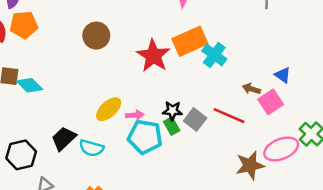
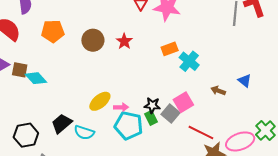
orange pentagon: (24, 25) -> (53, 31), moved
orange rectangle: (190, 41) -> (170, 49), size x0.6
red star: (153, 56) -> (124, 41), moved, size x0.6
pink square: (271, 102) -> (183, 102), moved
red line: (229, 116) -> (201, 132), moved

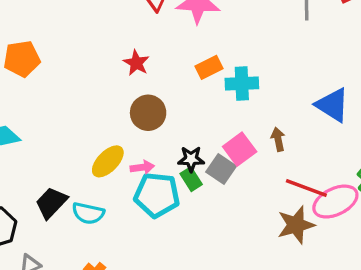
brown circle: (93, 40) -> (148, 113), moved
cyan cross: (189, 61) -> (242, 84), turned -36
blue triangle: (245, 81) -> (332, 105), size x1.6
brown arrow: (218, 91) -> (278, 139), moved, turned 64
red line: (201, 132) -> (306, 188), moved

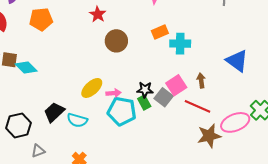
red star: (136, 63) -> (98, 14), moved
brown circle: (148, 113) -> (116, 41), moved
red line: (306, 188) -> (197, 106), moved

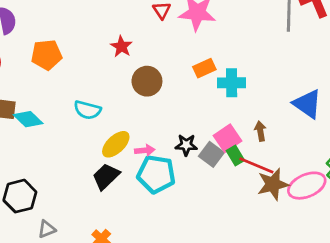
green rectangle: (144, 103) -> (235, 155), moved
black trapezoid: (54, 112) -> (106, 176), moved
cyan semicircle: (77, 120) -> (87, 110), moved
brown star: (209, 136) -> (273, 184), moved

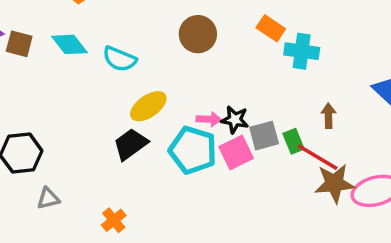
orange rectangle: (204, 68) -> (271, 28), turned 50
cyan diamond: (28, 119) -> (69, 44), moved
pink square: (228, 138) -> (236, 153), moved
pink arrow: (145, 150) -> (209, 119), moved
gray square: (211, 154) -> (264, 136), turned 30

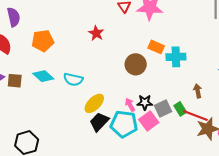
brown circle: (198, 34) -> (136, 64), moved
pink arrow: (209, 119) -> (130, 105), turned -112
black trapezoid: (130, 144) -> (99, 122), moved

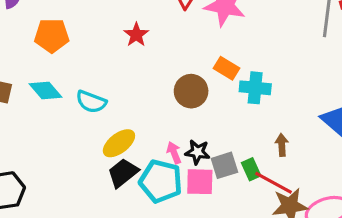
pink square: (149, 121) -> (200, 182), turned 30

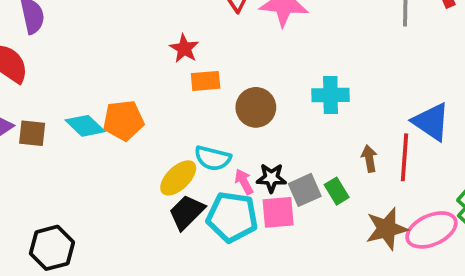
orange pentagon: (52, 36) -> (123, 120), moved
orange rectangle: (226, 68) -> (206, 81), moved, turned -30
cyan semicircle: (91, 102) -> (213, 158), moved
red line: (273, 183) -> (405, 157), moved, turned 72

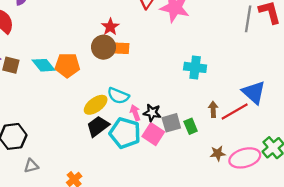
brown circle: (256, 107) -> (104, 47), moved
red line: (405, 157) -> (235, 112), turned 48
pink square: (278, 212) -> (153, 134), turned 30
brown star: (387, 229) -> (218, 153), size x0.6

